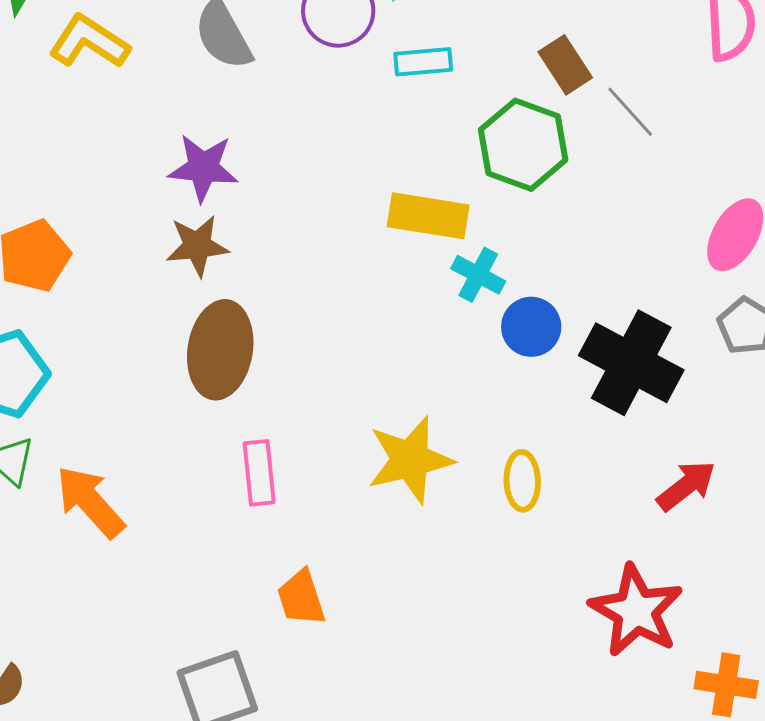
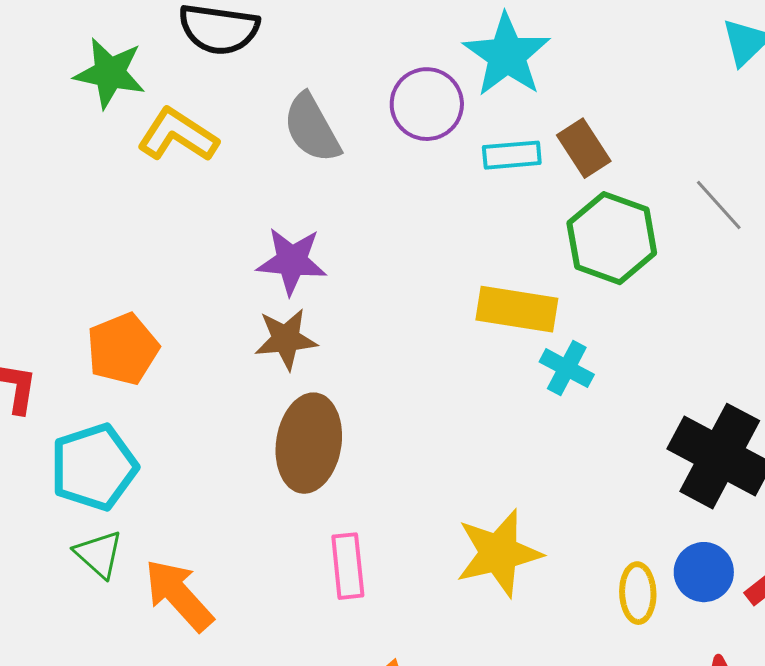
brown rectangle: (565, 65) -> (584, 148), moved
blue circle: (531, 327) -> (704, 572), moved
yellow ellipse: (522, 481) -> (638, 593), moved

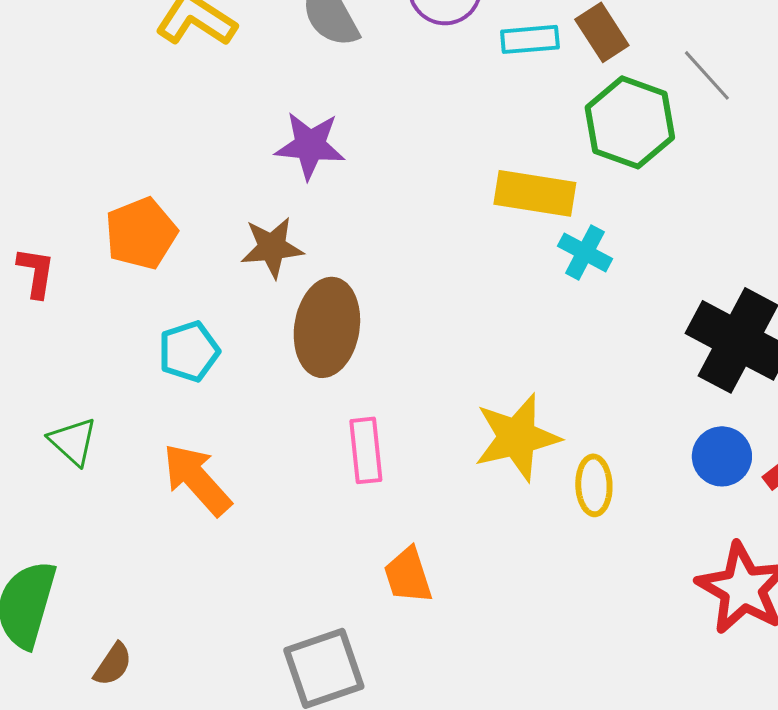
gray line: (719, 205) -> (707, 75), moved
brown star: (286, 339) -> (272, 247), moved
cyan pentagon: (94, 467) -> (189, 351), moved, size x0.7
green triangle: (99, 554) -> (73, 441), moved
yellow ellipse: (638, 593) -> (594, 485), moved

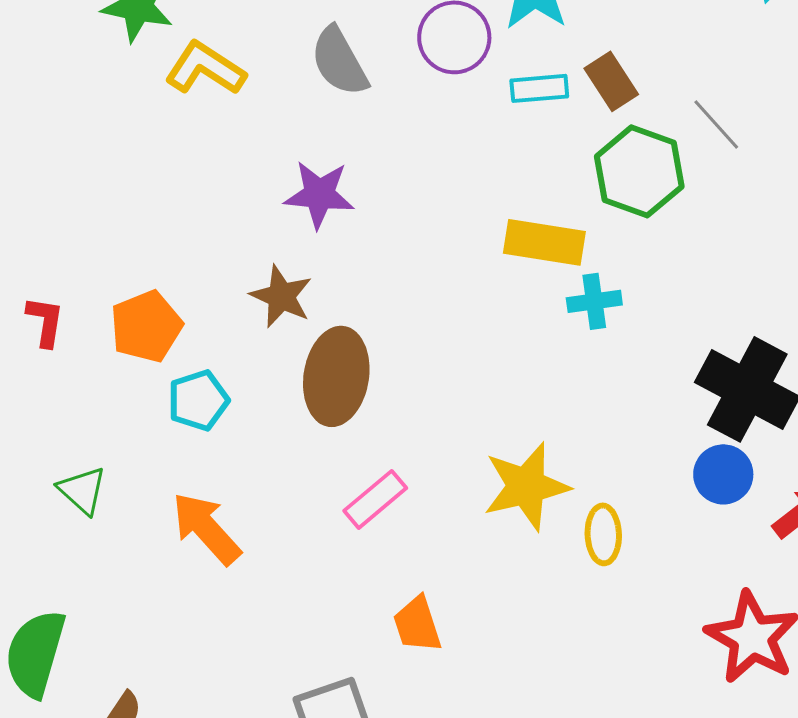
orange pentagon: (141, 233) -> (146, 326), moved
brown star: (272, 247) -> (281, 296), turned 30
cyan cross: (585, 252) -> (594, 301), turned -36
pink rectangle: (366, 450) -> (375, 499), turned 56
blue circle: (722, 456) -> (723, 474), moved

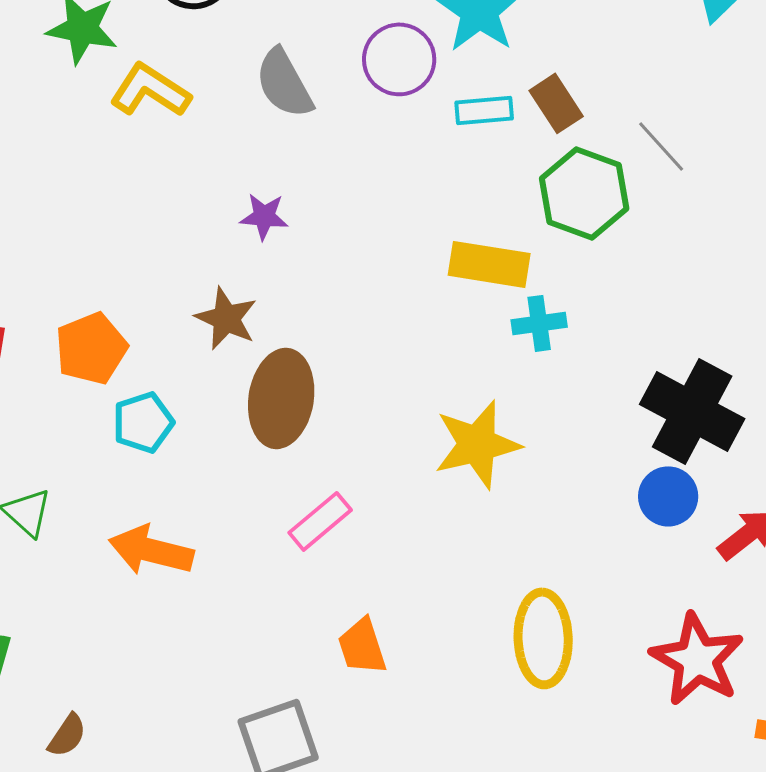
purple star: (319, 194) -> (264, 216), size x0.7
yellow star: (526, 486) -> (477, 444), moved
orange arrow: (206, 528) -> (151, 550), turned -34
yellow ellipse: (603, 534) -> (543, 638), moved, size x1.6

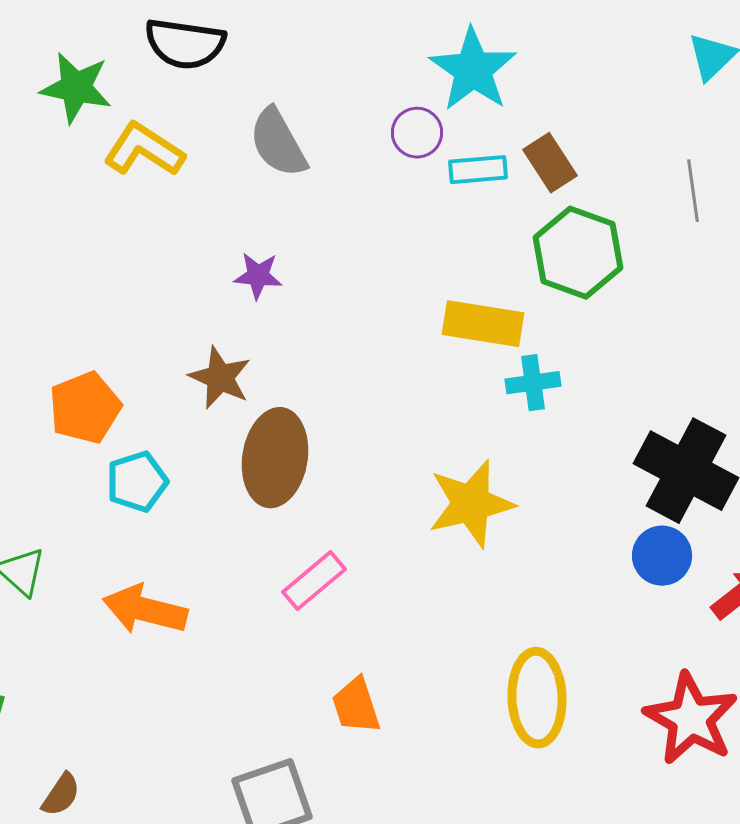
purple circle: (399, 59) -> (417, 133), moved, size x0.7
gray line: (661, 146) -> (693, 191), moved, turned 34

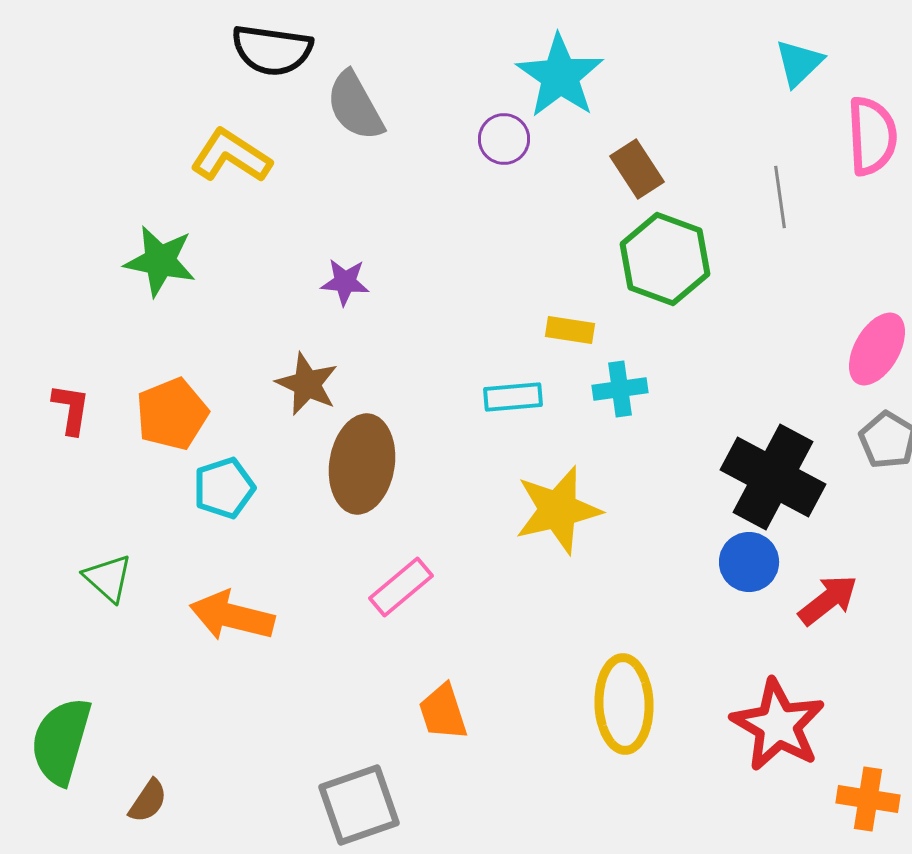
green star: (76, 88) -> (160, 261), moved
gray semicircle: (278, 143) -> (355, 106), moved
cyan rectangle: (478, 170) -> (513, 397), moved
yellow rectangle: (483, 324) -> (570, 330), size x0.6

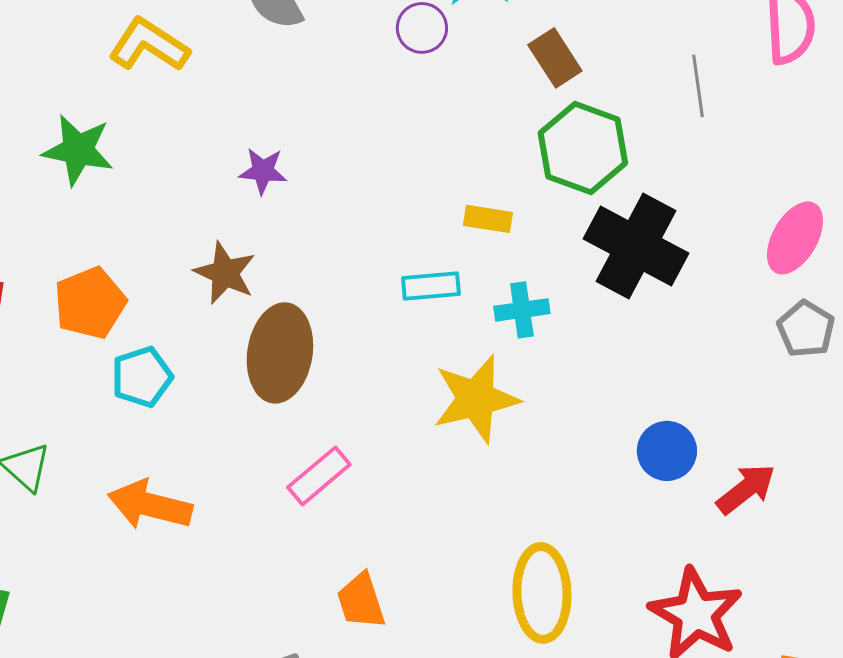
cyan cross: (620, 389) -> (522, 310), moved
black cross: (773, 477) -> (636, 246), moved

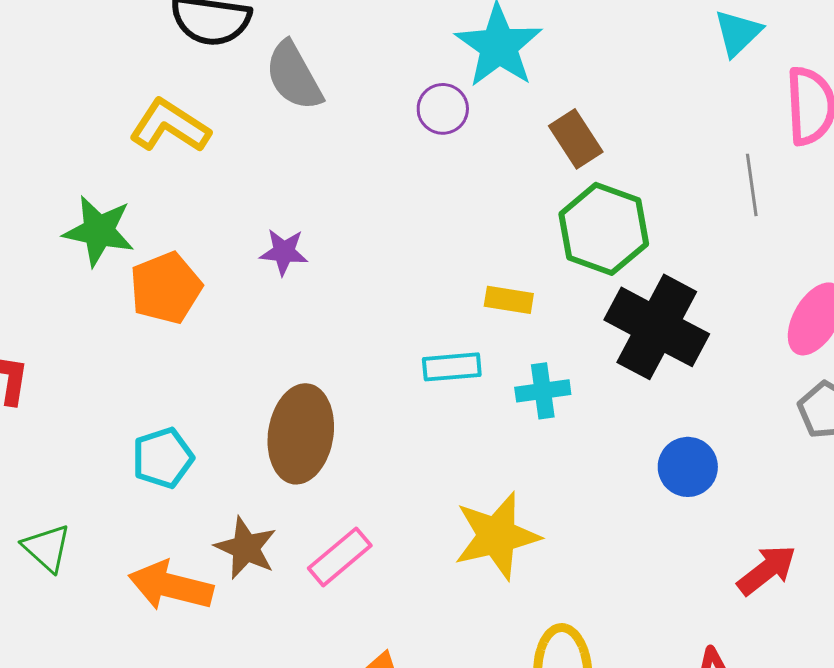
gray line: (698, 86) -> (752, 185), moved
brown star: (225, 273) -> (246, 548), moved
orange pentagon: (90, 303) -> (166, 288), moved
yellow star: (476, 399) -> (497, 536), moved
blue circle: (667, 451) -> (688, 467), moved

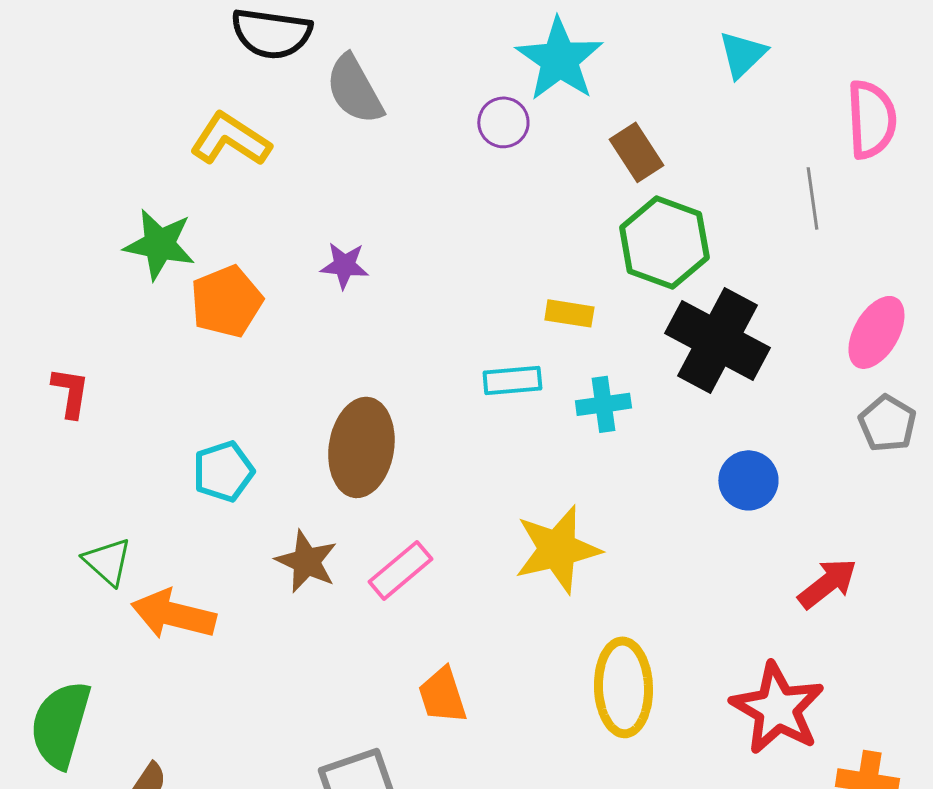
cyan triangle: (738, 33) -> (742, 54), moved
orange arrow: (171, 586) -> (173, 614), moved

